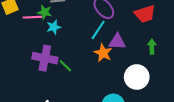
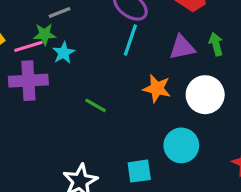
purple triangle: (117, 42) -> (182, 47), moved
orange star: (103, 53) -> (157, 88), moved
purple cross: (45, 58) -> (28, 81), moved

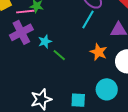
cyan star: (64, 53) -> (45, 41), moved
purple cross: (28, 81) -> (21, 32), turned -35

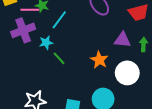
cyan line: (88, 19) -> (59, 20), moved

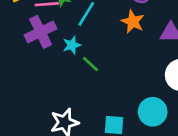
orange star: (99, 60) -> (133, 22), moved

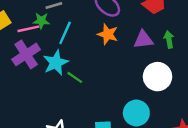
cyan star: (72, 45) -> (56, 63), size x1.5

